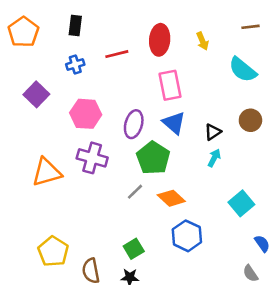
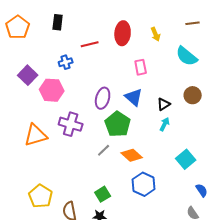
blue cross: (75, 64) -> (66, 62), moved
pink rectangle: (170, 85) -> (141, 67), moved, size x0.7
pink hexagon: (86, 114) -> (52, 90), moved

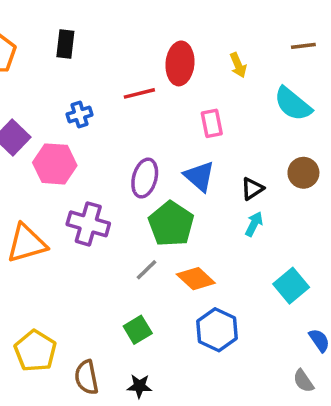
red line: (90, 44) -> (139, 93), moved
green square: (103, 194) -> (138, 330), moved

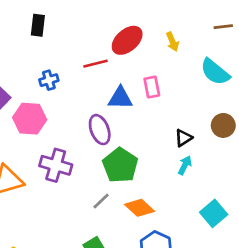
red ellipse: (180, 63) -> (127, 40), turned 44
blue triangle: (199, 176) -> (120, 98), moved, turned -40
purple ellipse: (145, 178) -> (100, 130), turned -36

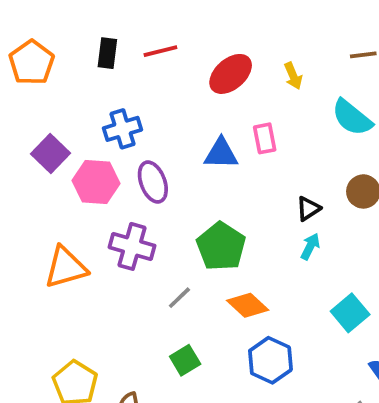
red line: (96, 64) -> (160, 51), moved
blue cross: (49, 80) -> (123, 129), size x1.4
purple ellipse: (100, 130) -> (153, 182), moved
gray line: (101, 201) -> (179, 298), moved

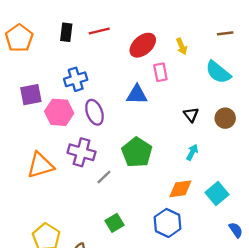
pink rectangle: (265, 138) -> (160, 72), moved
purple square: (50, 154) -> (31, 95), turned 35
black triangle: (308, 209) -> (191, 115), moved, turned -35
gray line: (179, 298) -> (104, 177), moved
orange diamond: (248, 305) -> (180, 189), moved, turned -50

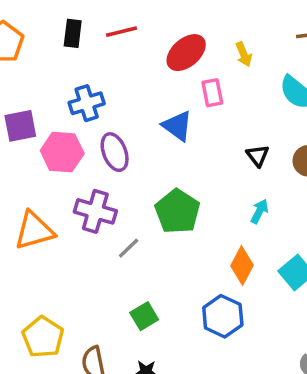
blue triangle: (137, 95) -> (177, 126), turned 35
orange diamond: (180, 189) -> (242, 266), turned -55

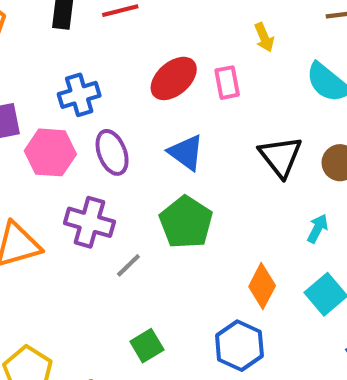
red ellipse: (186, 53) -> (174, 78), moved
blue triangle: (177, 126) -> (186, 152), moved
black triangle: (258, 156) -> (281, 157), size x1.6
cyan arrow: (259, 211) -> (318, 228), moved

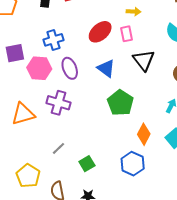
yellow arrow: (264, 37) -> (134, 12), moved, turned -64
black triangle: (281, 157) -> (144, 60), moved
green pentagon: (186, 222) -> (120, 103), moved
gray line: (128, 265) -> (59, 148), moved

